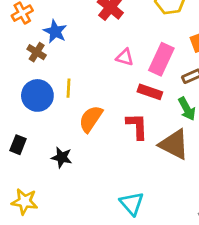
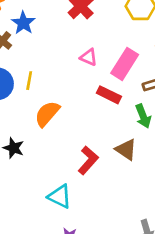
red L-shape: (137, 126) -> (88, 160), moved, turned 36
brown triangle: (174, 144) -> (126, 150), size x0.7
cyan triangle: (132, 204) -> (60, 196), moved, turned -30

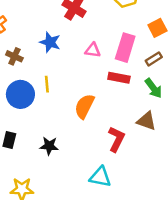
blue star: (23, 23) -> (50, 42), moved
orange semicircle: (47, 114) -> (84, 106), moved

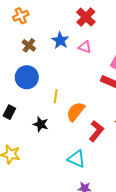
pink triangle: (93, 50) -> (85, 47), moved
yellow line: (47, 84) -> (56, 96), moved
orange semicircle: (84, 106) -> (76, 112), moved

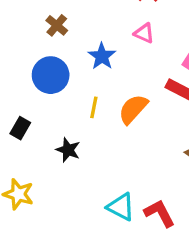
blue star: (60, 40) -> (102, 56), moved
orange semicircle: (76, 112) -> (133, 109), moved
red L-shape: (96, 131) -> (160, 213), moved, turned -70

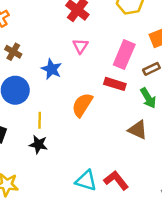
pink triangle: (144, 33) -> (80, 46), turned 49
yellow line: (94, 107) -> (40, 120), moved

